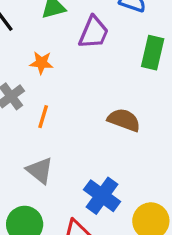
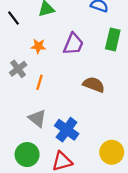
purple trapezoid: (94, 32) -> (73, 44), moved
blue cross: (102, 196) -> (67, 130), moved

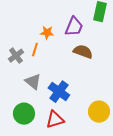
purple trapezoid: (73, 44) -> (74, 27), moved
orange star: (38, 46) -> (47, 33), moved
gray cross: (18, 69) -> (16, 56), moved

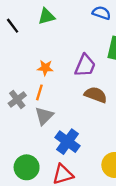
orange star: (47, 33) -> (45, 68), moved
gray triangle: (33, 82) -> (44, 116), moved, turned 36

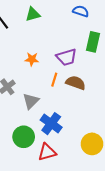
purple trapezoid: (85, 66) -> (66, 57), turned 50
orange line: (39, 92) -> (54, 80), moved
green circle: (27, 167) -> (24, 137), moved

